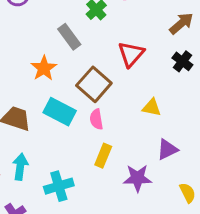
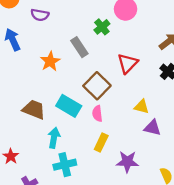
orange star: (44, 68) -> (50, 61), moved
purple triangle: (167, 149) -> (152, 128), moved, turned 36
cyan arrow: (20, 167) -> (54, 138), moved

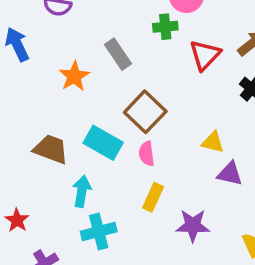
green cross: (102, 27) -> (165, 27), moved, turned 35
red triangle: (128, 63) -> (205, 55), moved

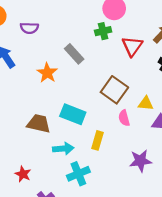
brown square: (145, 112) -> (114, 90), moved
pink semicircle: (147, 154) -> (124, 118), moved
cyan arrow: (82, 191) -> (63, 149), turned 84
yellow rectangle: (153, 197) -> (98, 140), moved

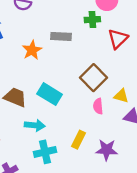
gray rectangle: (74, 54) -> (61, 36), turned -54
yellow rectangle: (98, 140) -> (78, 140), moved

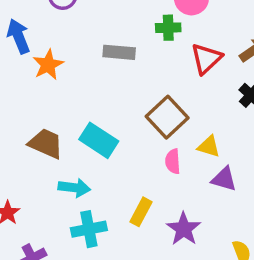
orange star: (32, 50) -> (48, 65), moved
purple star: (107, 150) -> (184, 229), turned 30

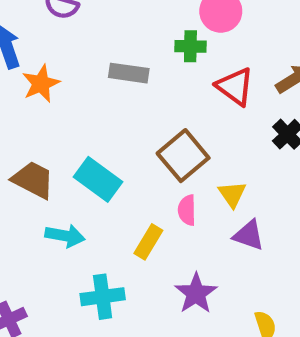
red triangle: (206, 59) -> (235, 87), turned -44
yellow triangle: (209, 146) -> (232, 194), turned 35
yellow rectangle: (141, 212) -> (148, 242), moved
cyan cross: (89, 229) -> (103, 297), moved

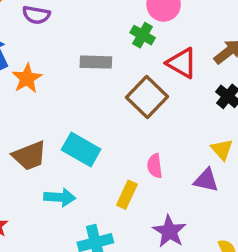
green cross: (190, 46) -> (143, 35), turned 35
brown square: (183, 156) -> (147, 97), moved
brown trapezoid: (33, 180) -> (29, 156), turned 138
yellow triangle: (232, 194) -> (222, 149), moved

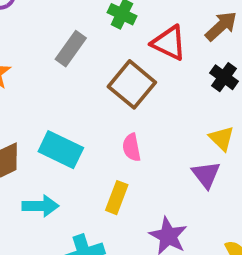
gray rectangle: (96, 62) -> (71, 49), turned -52
pink semicircle: (155, 166) -> (132, 147), moved
purple triangle: (206, 180) -> (206, 175), turned 44

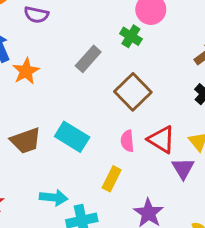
red triangle: (169, 43) -> (161, 140), moved
cyan arrow: (40, 206) -> (54, 198), moved

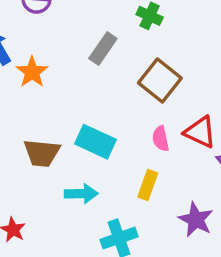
brown trapezoid: (26, 141) -> (42, 153), turned 32
cyan arrow: (54, 198) -> (81, 194), moved

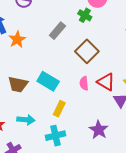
yellow rectangle: (148, 185) -> (59, 109), moved
cyan arrow: (81, 194) -> (26, 120), moved

